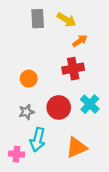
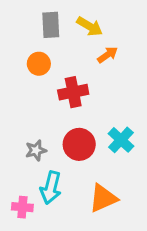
red cross: (73, 69) -> (73, 92), moved
orange circle: (29, 79) -> (39, 64), moved

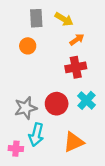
red cross: (73, 92) -> (76, 67), moved
gray star: (36, 150) -> (26, 108), size x1.5

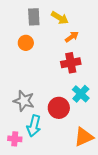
red circle: (57, 104) -> (59, 108), moved
gray star: (26, 108) -> (24, 101), turned 30
orange triangle: (74, 142) -> (84, 137), moved

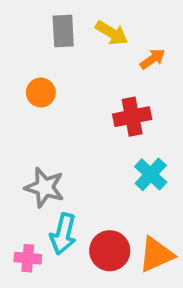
orange arrow: (72, 37) -> (153, 59), moved
orange circle: (26, 43) -> (41, 92), moved
red circle: (59, 108) -> (110, 251), moved

